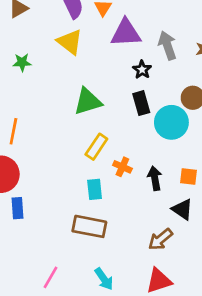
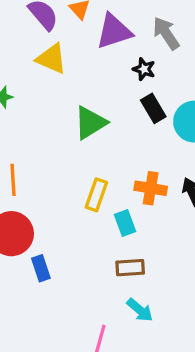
yellow rectangle: (96, 147) -> (96, 195), moved
orange cross: (122, 167) -> (151, 188), size x1.4
brown rectangle: (89, 226) -> (130, 268), size x0.7
cyan arrow: (104, 279) -> (140, 310), moved

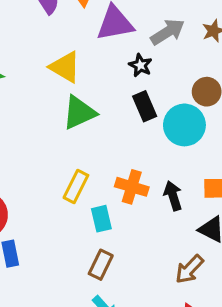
gray arrow: (166, 33) -> (168, 32), turned 84
yellow triangle: (51, 59) -> (65, 67), moved
brown rectangle: (130, 268) -> (101, 265), turned -68

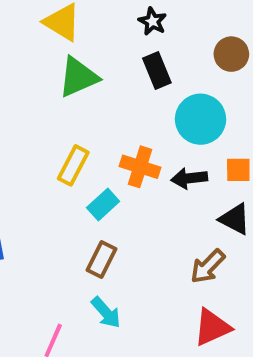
cyan circle: (184, 125) -> (201, 119), moved
black arrow: (173, 196) -> (189, 178), turned -80
cyan rectangle: (101, 219) -> (103, 204), turned 60

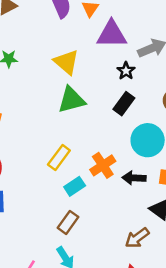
black rectangle: (157, 70) -> (124, 104), turned 50
orange cross: (140, 167) -> (103, 165), turned 30

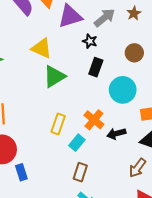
black arrow: (134, 178) -> (116, 134), moved

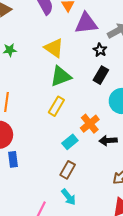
yellow rectangle: (58, 124) -> (56, 106), moved

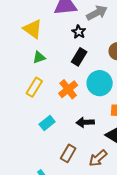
green triangle: (61, 76) -> (39, 57), size x0.6
orange cross: (90, 124) -> (68, 89), moved
brown rectangle: (68, 170) -> (68, 153), moved

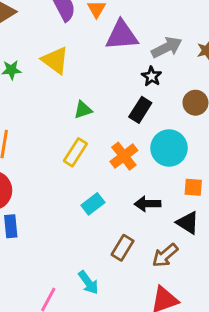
yellow triangle: (33, 29) -> (55, 60), moved
black star: (79, 32) -> (152, 76), moved

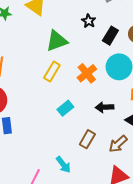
black star: (152, 76) -> (89, 21), moved
green triangle: (83, 110) -> (57, 41), size x1.6
black rectangle: (140, 110) -> (110, 36), moved

